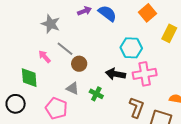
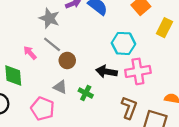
gray star: (51, 24) -> (49, 18), moved

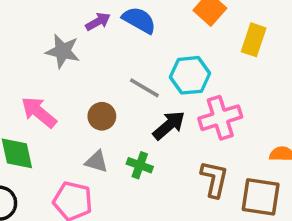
gray line: (52, 44) -> (144, 88), moved
pink arrow: (30, 53) -> (39, 112), size x1.5
black arrow: (107, 72) -> (169, 125), turned 138

